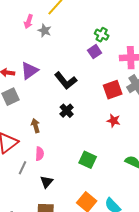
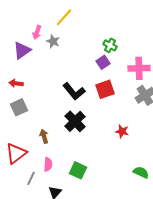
purple triangle: (30, 71) -> (22, 50), moved
red square: (113, 90) -> (105, 89), moved
black cross: (67, 111) -> (75, 121), size x1.5
green square: (88, 160) -> (78, 170), moved

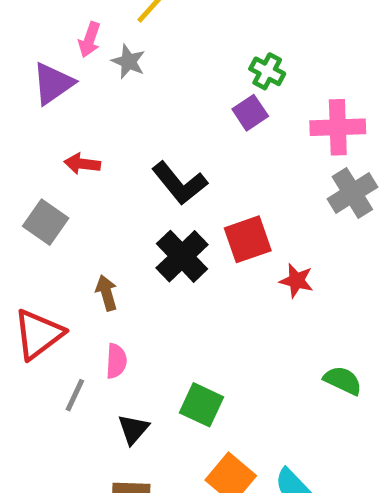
red arrow: (16, 83) -> (82, 164), moved
red square: (105, 89) -> (248, 239), moved
gray square: (19, 107) -> (46, 222), turned -30
green square: (78, 170) -> (201, 405), moved

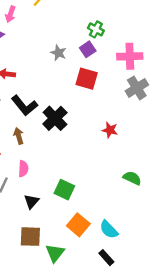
gray star: (128, 62) -> (58, 53), moved
black L-shape: (180, 183) -> (24, 105), moved
red square: (248, 239) -> (87, 79), moved, turned 35

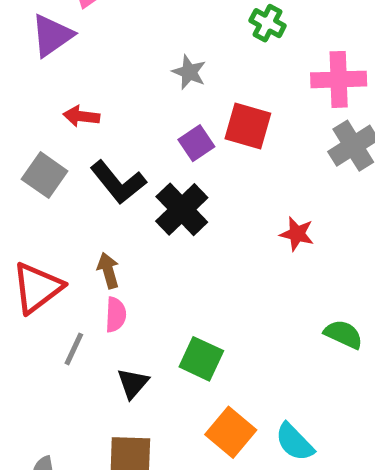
purple square: (88, 49) -> (196, 143), moved
brown arrow: (19, 136) -> (108, 271), moved

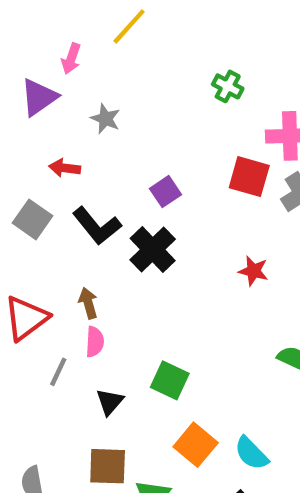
gray star: (189, 72) -> (105, 119), moved
red square: (248, 126) -> (249, 177), moved

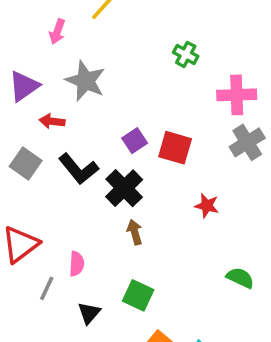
purple triangle: (39, 97) -> (24, 86), moved
gray star: (105, 119) -> (85, 81), size x1.6
red square: (249, 177) -> (175, 148), moved
brown arrow: (88, 303) -> (135, 232), moved

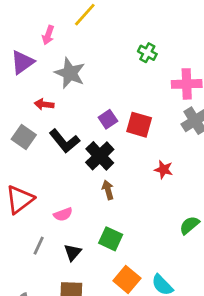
purple triangle: (24, 86) -> (22, 62), moved
pink semicircle: (77, 264) -> (63, 214), turned 66
green semicircle: (240, 278) -> (189, 225), turned -65
gray line: (47, 288) -> (39, 246), moved

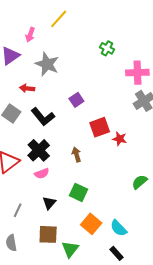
red square: (139, 125) -> (100, 127), moved, turned -36
black cross: (100, 156) -> (39, 150), moved
gray line: (39, 246) -> (18, 210), moved

